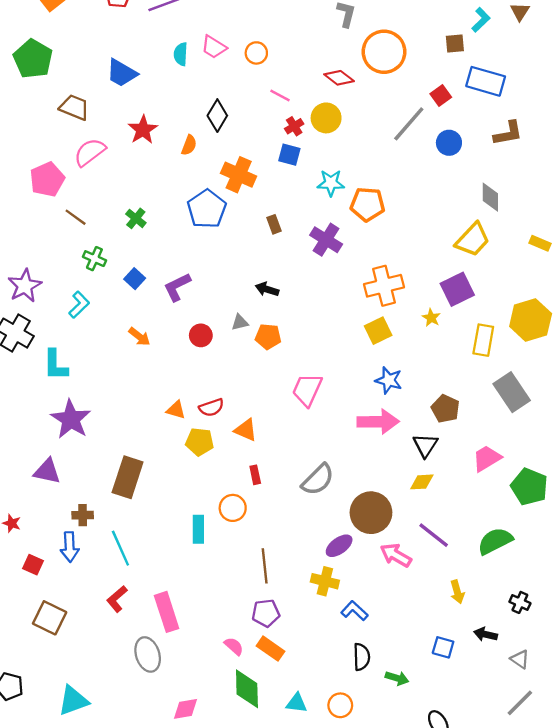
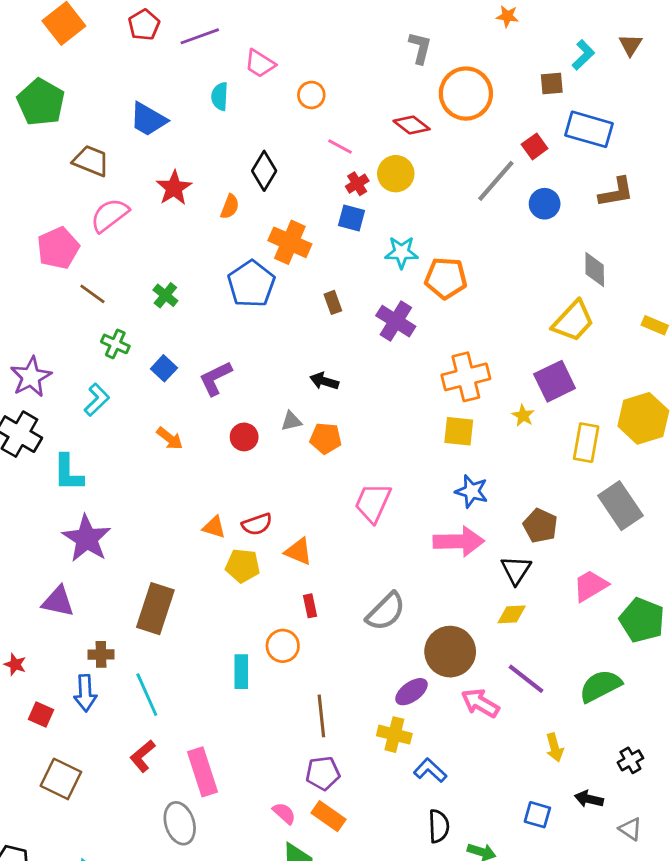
pink trapezoid: (214, 47) -> (260, 63), moved
yellow square: (378, 331) -> (459, 431), turned 32
black cross: (520, 602) -> (630, 760), turned 36

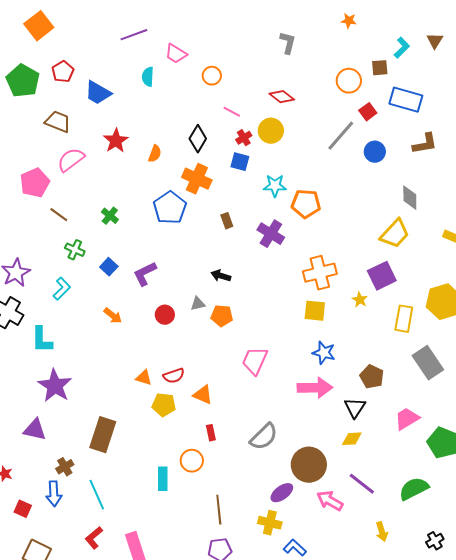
red pentagon: (144, 25) -> (63, 72), moved
orange circle: (466, 94) -> (349, 81), moved, size x0.7
black diamond: (264, 171) -> (198, 139), moved
brown cross: (101, 654) -> (65, 467), turned -30

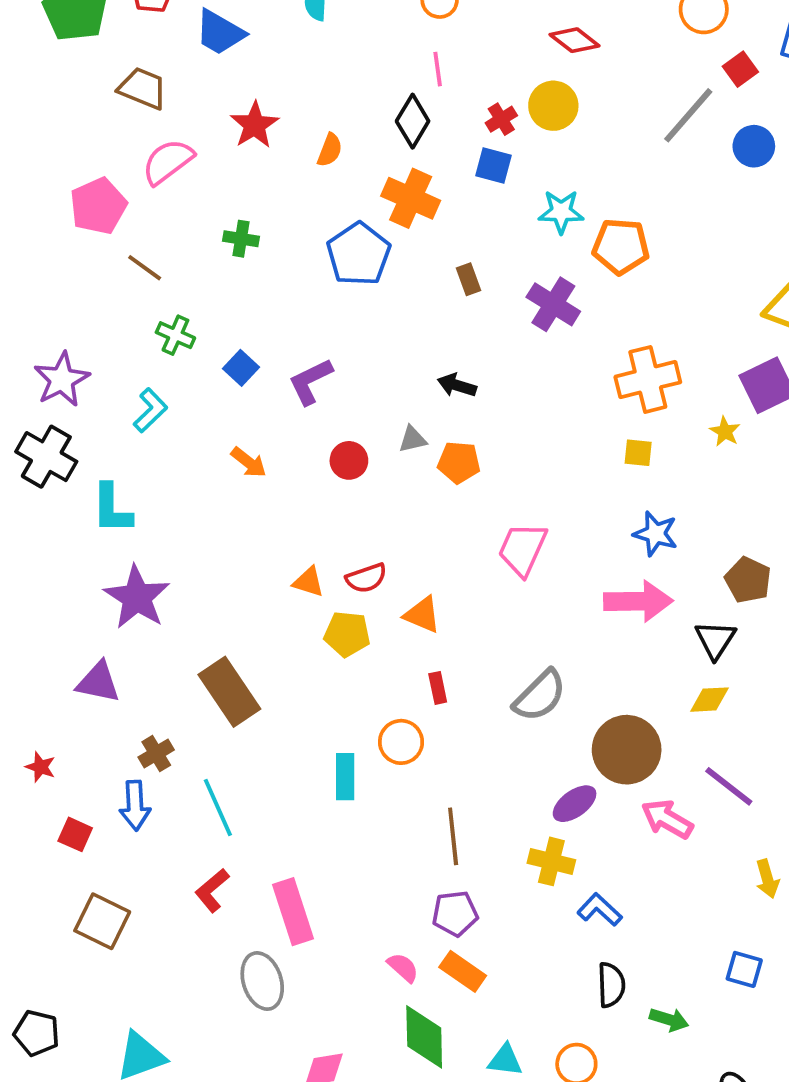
pink line: (232, 112) -> (438, 69), moved, turned 54
green cross: (110, 216) -> (241, 239), moved, turned -30
yellow square: (315, 311) -> (638, 453), size x0.7
brown rectangle: (103, 435) -> (229, 692), turned -52

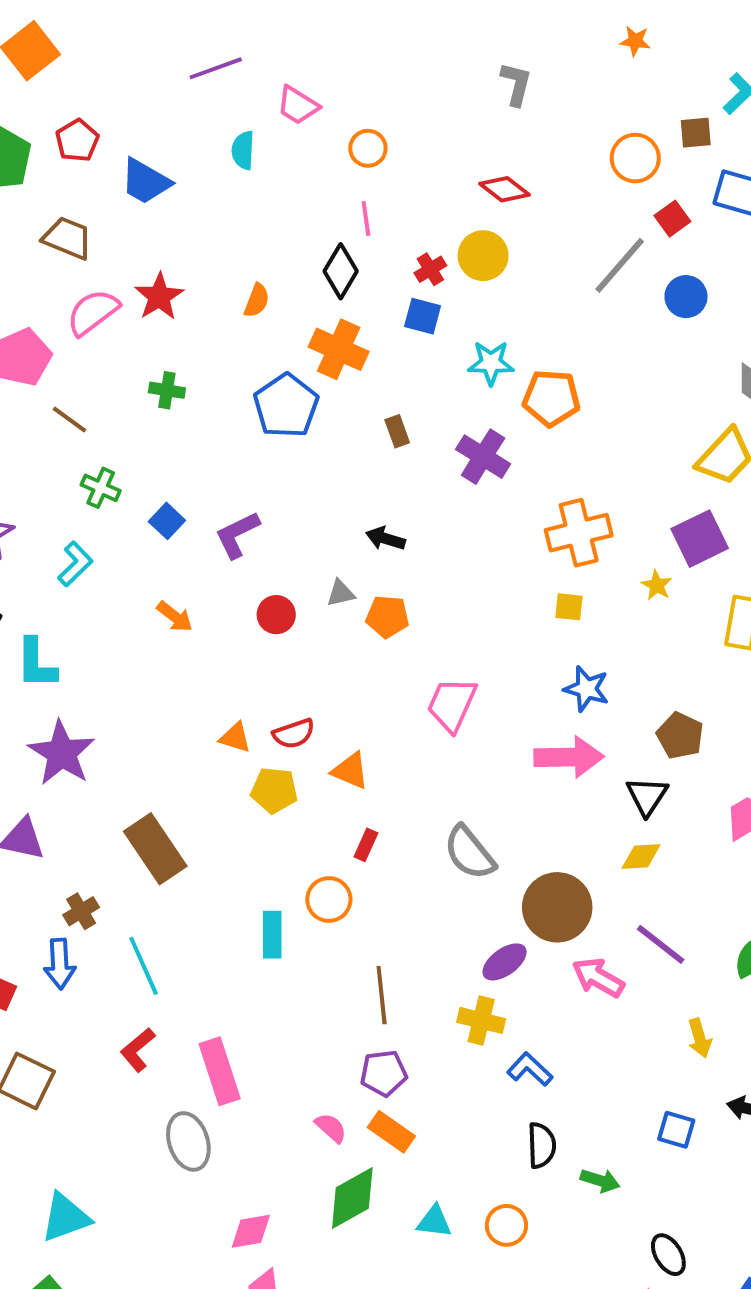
red star: (254, 125) -> (159, 297), moved
red rectangle: (438, 688) -> (366, 845), turned 36
gray semicircle: (540, 696) -> (469, 853), turned 96
green diamond: (424, 1037) -> (352, 1198), turned 62

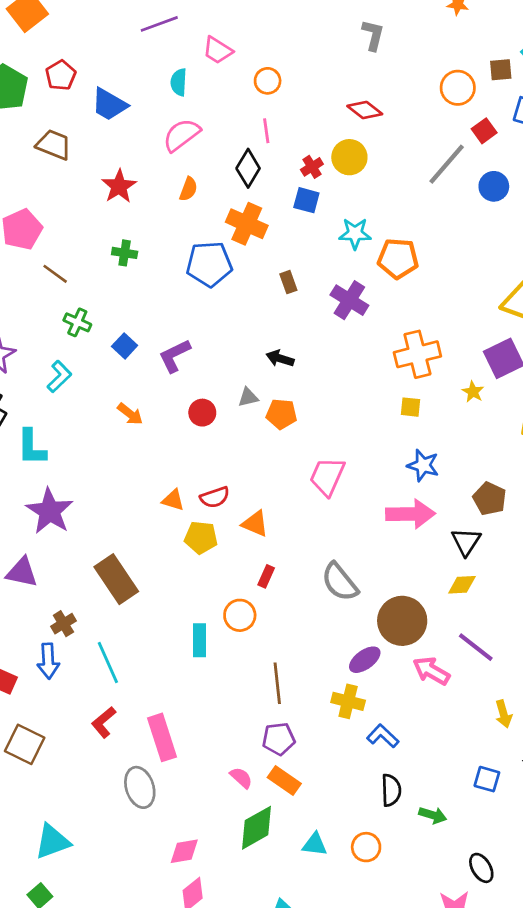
pink semicircle: (93, 312) -> (181, 135), moved
blue pentagon: (286, 406) -> (209, 264), turned 30

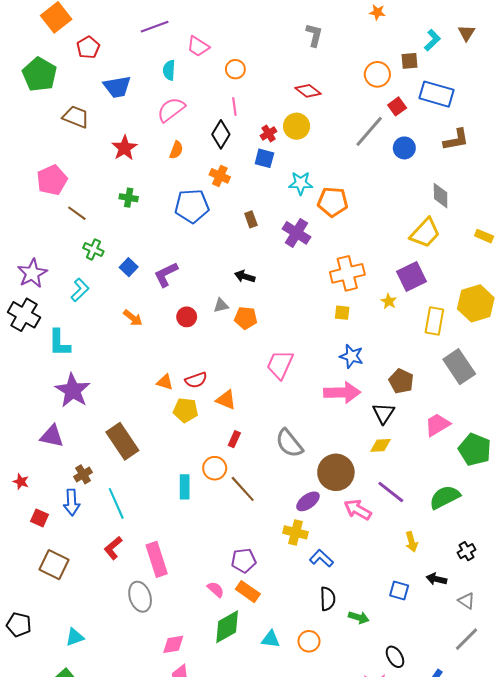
red pentagon: (61, 75) -> (88, 47), moved
blue trapezoid: (109, 104) -> (117, 87), turned -40
orange cross: (247, 224) -> (220, 176), size x0.7
brown line: (277, 683) -> (243, 489), moved, turned -36
cyan triangle: (52, 842) -> (75, 637), size x0.7

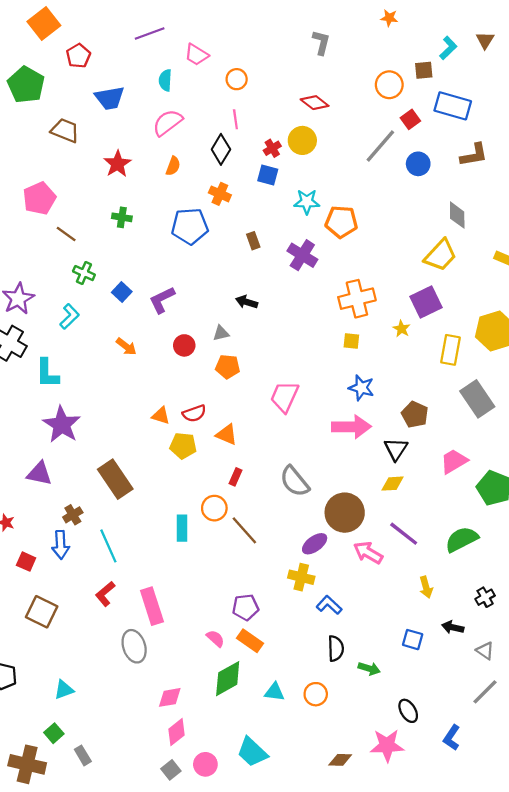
orange pentagon: (246, 318) -> (228, 367), moved

